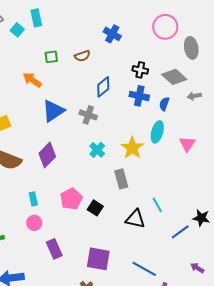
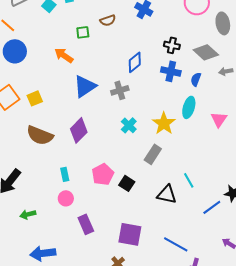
brown semicircle: (82, 56) -> (108, 20), moved
gray cross: (88, 115) -> (120, 90), turned -36
gray rectangle: (121, 179) -> (153, 154), turned 48

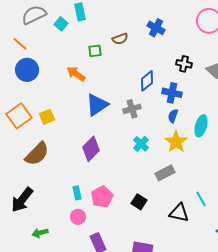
blue cross: (171, 71) -> (172, 93), moved
blue semicircle: (196, 79) -> (173, 116), moved
brown semicircle: (40, 135) -> (37, 154), moved, turned -68
gray rectangle: (153, 154) -> (165, 173), turned 30
pink pentagon: (103, 174) -> (102, 197), moved

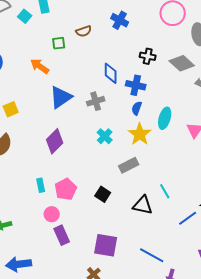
blue diamond: (147, 81) -> (111, 73), turned -50
pink circle: (78, 217) -> (52, 214), moved

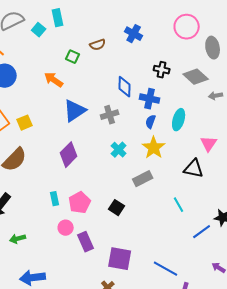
green square: (59, 43) -> (73, 57), turned 32
cyan ellipse: (165, 118) -> (179, 120), moved
black triangle: (143, 205) -> (194, 169), moved
purple rectangle: (62, 235) -> (86, 242), moved

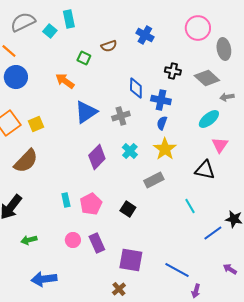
cyan ellipse: (179, 120) -> (209, 119), moved, turned 35
purple diamond: (69, 155) -> (97, 157), moved
pink circle: (66, 228) -> (73, 240), moved

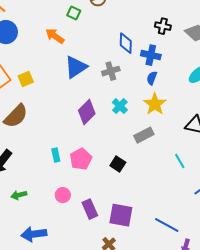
purple rectangle: (97, 243) -> (90, 209), moved

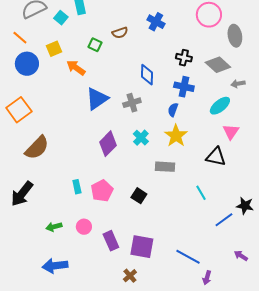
blue cross: (151, 55) -> (184, 87), moved
yellow square: (26, 79) -> (54, 49), moved
gray rectangle: (144, 135) -> (165, 167), turned 30
green arrow: (19, 195) -> (54, 227), moved

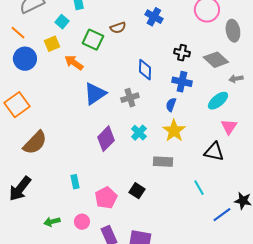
cyan square: (61, 18) -> (62, 22), moved
green square: (95, 45) -> (93, 40), size x1.5
pink pentagon: (102, 191) -> (106, 198), moved

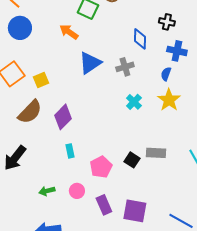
yellow square: (52, 44) -> (41, 80), moved
black cross: (182, 53) -> (167, 22), moved
purple diamond: (106, 139) -> (63, 117), moved
gray rectangle: (163, 162) -> (156, 153), moved

